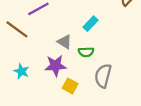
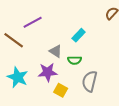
cyan star: (21, 71) -> (18, 77), size x1.5

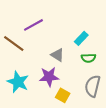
green semicircle: (75, 60) -> (88, 58), moved

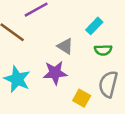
yellow square: (63, 95) -> (82, 98), moved

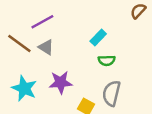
gray triangle: (65, 46) -> (46, 47), moved

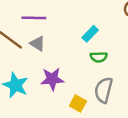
purple line: (42, 22) -> (34, 18), turned 30

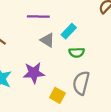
purple line: (34, 18) -> (38, 16), moved
gray triangle: (38, 44) -> (47, 40), moved

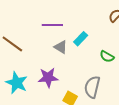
green semicircle: (77, 53) -> (107, 57), moved, turned 32

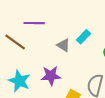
purple line: (52, 25) -> (34, 23), moved

